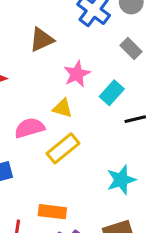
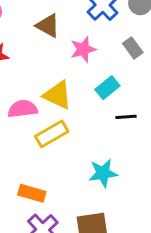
brown triangle: (42, 40) -> (48, 26), turned 44
pink star: (77, 74) -> (83, 49), moved
yellow triangle: (63, 108) -> (58, 95), size x1.5

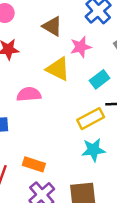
yellow triangle: (58, 95) -> (58, 69), moved
yellow rectangle: (52, 134) -> (91, 119), moved

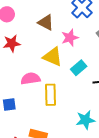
cyan rectangle: (100, 79) -> (79, 68), moved
yellow rectangle: (91, 119) -> (50, 95), moved, turned -60

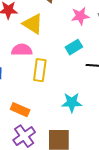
pink star: (70, 38) -> (80, 16), moved
yellow triangle: (53, 57) -> (33, 24), moved

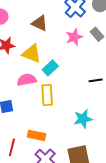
cyan rectangle: (74, 47) -> (50, 68), moved

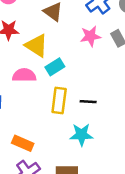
black line: (96, 80) -> (88, 102), moved
yellow rectangle: (47, 95) -> (59, 100), moved

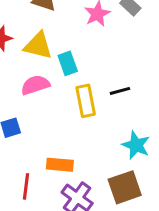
cyan rectangle: (55, 67) -> (68, 63), turned -60
cyan star: (81, 135) -> (136, 145), moved, turned -30

